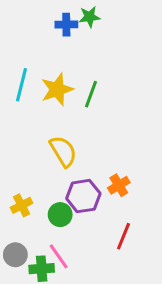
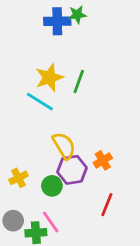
blue cross: (66, 25) -> (57, 21), size x1.4
cyan line: (22, 85) -> (40, 102), moved, turned -72
yellow semicircle: (63, 151) -> (64, 146), moved

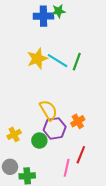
green line: (79, 82) -> (77, 62), moved
cyan line: (40, 102) -> (58, 61), moved
pink line: (51, 222) -> (67, 168), moved, turned 48

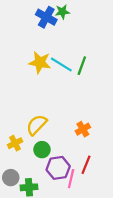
blue cross: (43, 16) -> (46, 17), turned 30
yellow star: (37, 59) -> (40, 62), turned 30
yellow semicircle: (48, 110) -> (37, 125), moved, turned -105
purple hexagon: (55, 128) -> (58, 168), moved

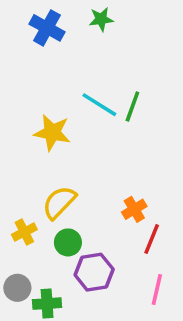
blue cross: (46, 17) -> (47, 28), moved
yellow star: (40, 62) -> (52, 133), moved
red line: (86, 165) -> (152, 239), moved
pink line: (71, 179) -> (157, 290), moved

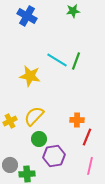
green star: (101, 19) -> (73, 11), moved
orange cross: (134, 209) -> (77, 120), turned 32
yellow cross: (24, 232) -> (10, 121), moved

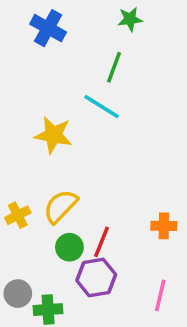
green line: (76, 61) -> (114, 67), moved
orange cross: (77, 120) -> (164, 226), moved
red line: (87, 137) -> (102, 242), moved

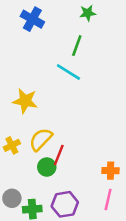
yellow star: (53, 135) -> (25, 101), moved
orange cross: (164, 226) -> (111, 171), moved
red line: (102, 242) -> (59, 155), moved
purple hexagon: (96, 278) -> (65, 204), moved

